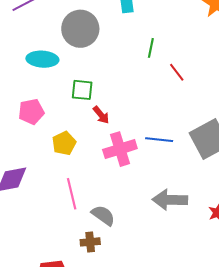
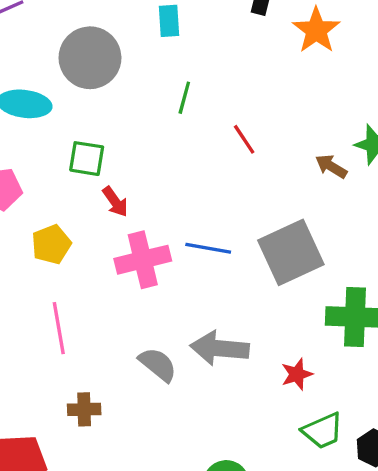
green line: (151, 48) -> (184, 98), moved
gray semicircle: (103, 215) -> (158, 365), moved

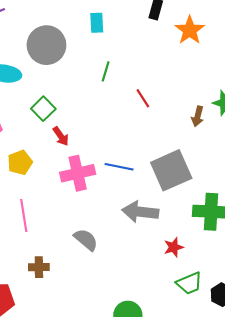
green square: (87, 159) -> (43, 109), turned 35
brown arrow: (331, 166) -> (198, 116), turned -108
gray arrow: (220, 348) -> (140, 212), moved

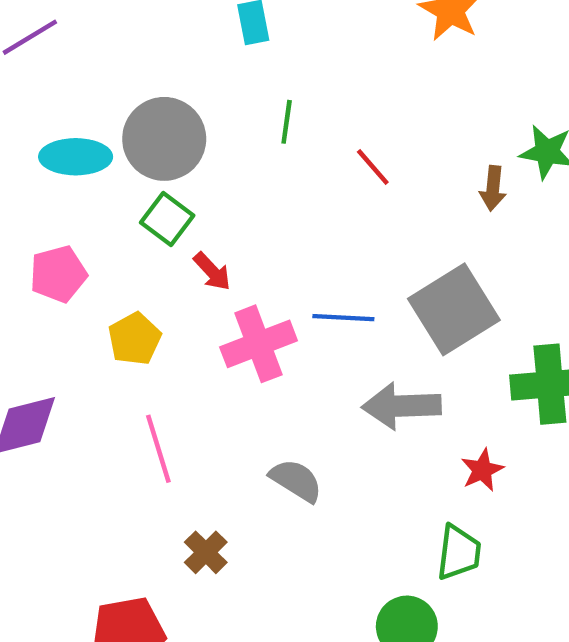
gray circle: (46, 45) -> (164, 139), moved
brown cross: (39, 267) -> (206, 552), turned -36
green trapezoid: (189, 283) -> (459, 552), moved, turned -52

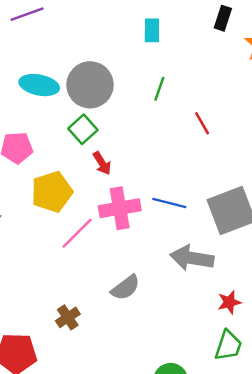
yellow pentagon: (135, 339) -> (52, 192), size x1.4
pink line: (158, 449) -> (77, 233), moved, turned 51
gray semicircle: (296, 480) -> (125, 288), turned 100
green trapezoid: (459, 552) -> (228, 346), moved

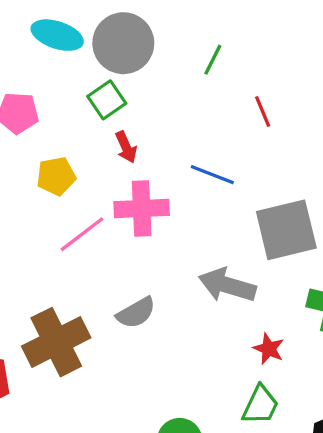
yellow pentagon: (52, 192) -> (56, 176), size x0.7
blue line: (169, 203) -> (212, 175), moved
red star: (229, 302) -> (269, 349), turned 30
brown cross: (68, 317) -> (56, 342), size x2.0

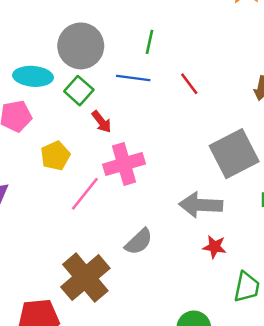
cyan ellipse: (57, 35) -> (33, 76), moved
red line: (263, 111) -> (189, 84), moved
blue line: (212, 175) -> (133, 78), moved
red star: (269, 349) -> (215, 247), moved

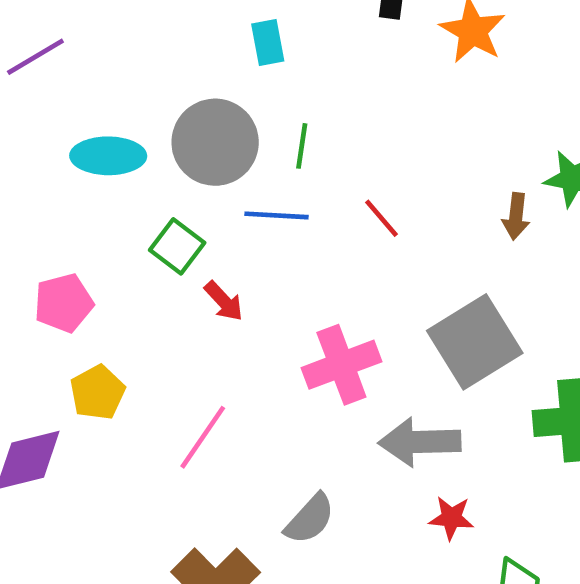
gray circle: (81, 46) -> (215, 142), moved
cyan ellipse: (33, 76) -> (108, 156), moved
yellow pentagon: (55, 156) -> (97, 392), moved
pink cross: (124, 164) -> (341, 365), moved

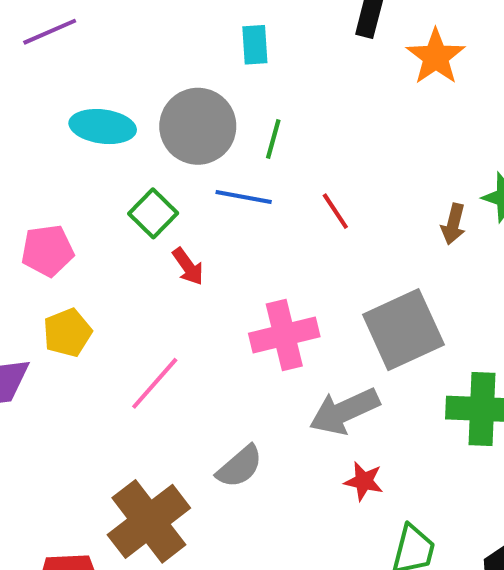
gray arrow: (420, 442) -> (344, 411), turned -30

